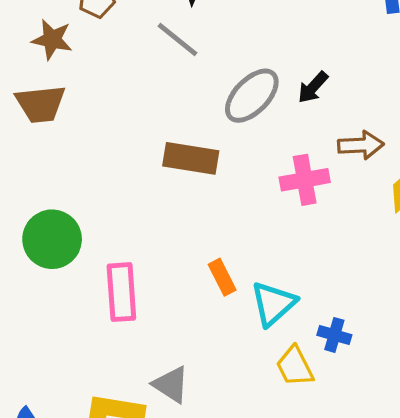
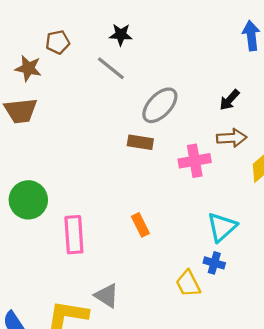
black arrow: (313, 87) -> (229, 100), moved
brown rectangle: (191, 158) -> (140, 142), moved, size x0.7
cyan triangle: (273, 304) -> (222, 227), moved

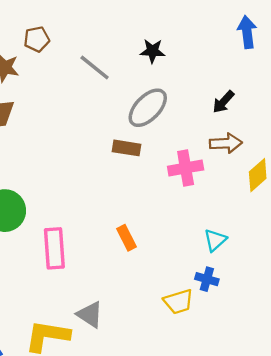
black star: (121, 35) -> (152, 51), moved
cyan triangle: (222, 227) -> (215, 240), size x0.7
yellow trapezoid: (188, 284) -> (178, 302), turned -80

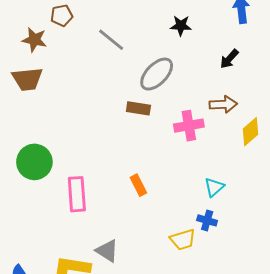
black star: (152, 51) -> (181, 26), moved
black arrow: (223, 102) -> (229, 59), moved

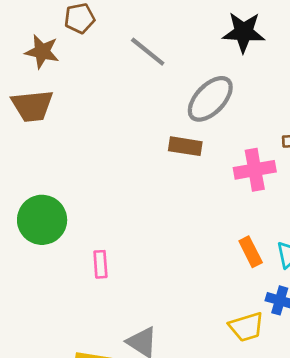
black star: (181, 26) -> (244, 32), size x1.4
orange rectangle: (138, 185) -> (251, 252), moved
pink rectangle: (77, 194) -> (100, 264), size x0.6

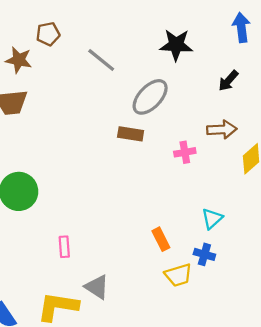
pink cross: (255, 170) -> (185, 152), size x0.7
orange rectangle: (251, 252) -> (161, 239), moved
pink rectangle: (100, 264) -> (64, 247), moved

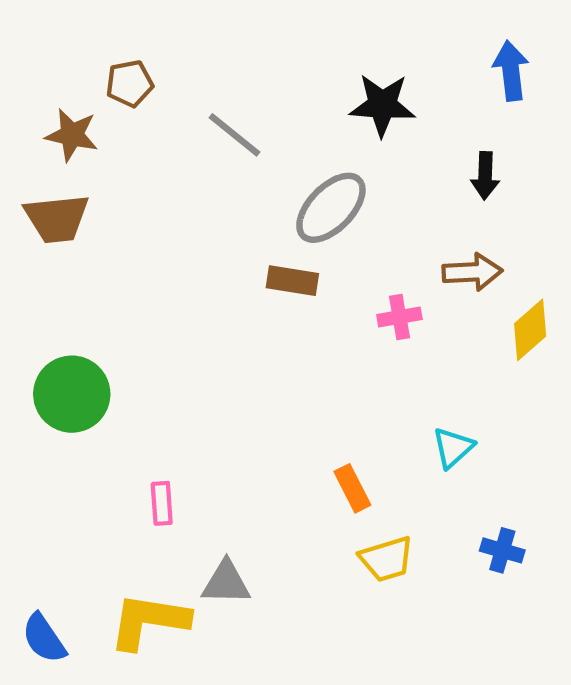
black arrow: (228, 81) -> (485, 176), turned -40
blue cross: (204, 254) -> (502, 550), moved
gray triangle: (97, 287) -> (226, 583), turned -32

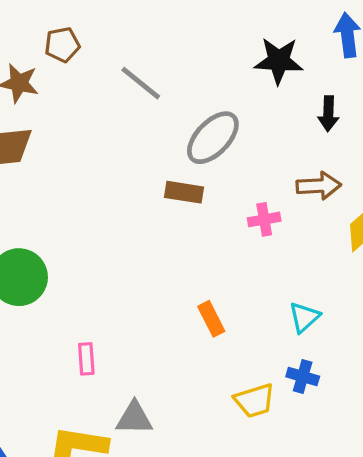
black star: (382, 105) -> (279, 61), moved
orange rectangle: (352, 488) -> (211, 319), moved
blue cross: (502, 550) -> (303, 376), moved

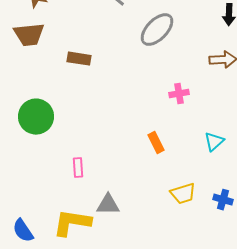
brown rectangle: (184, 192) -> (79, 59), moved
pink cross: (264, 219) -> (179, 94), moved
blue cross: (303, 376) -> (223, 200), moved

